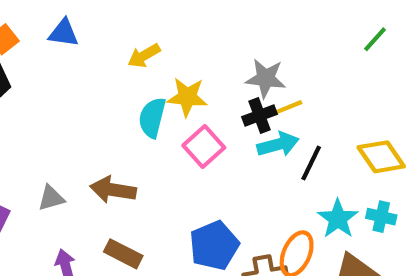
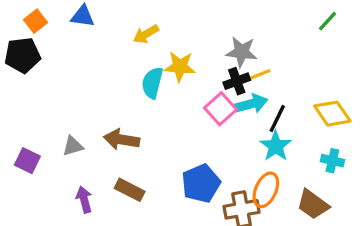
pink square: (204, 146) -> (220, 109), moved
cyan star: (338, 219) -> (276, 146), moved

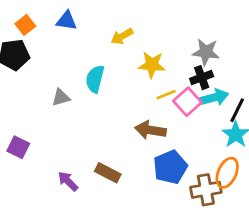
yellow line: (259, 75) -> (166, 95), moved
cyan semicircle: (152, 83) -> (95, 79), moved
brown arrow: (121, 140) -> (150, 130), moved
gray triangle: (73, 146) -> (61, 97), moved
purple arrow: (84, 200) -> (68, 181), turned -30

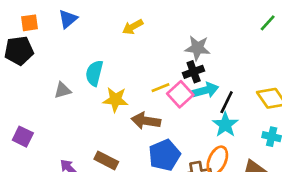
blue triangle: (67, 21) -> (68, 19), turned -48
orange square: (25, 25) -> (29, 23), turned 30
yellow arrow: (122, 36) -> (133, 27), moved
yellow star: (152, 65) -> (115, 100), moved

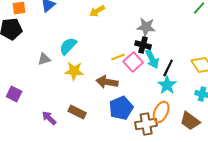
black cross: (194, 72) -> (143, 45), turned 35
cyan semicircle: (94, 73) -> (68, 46), turned 30
cyan arrow: (205, 90) -> (152, 59), turned 78
yellow star: (115, 100) -> (74, 71), moved

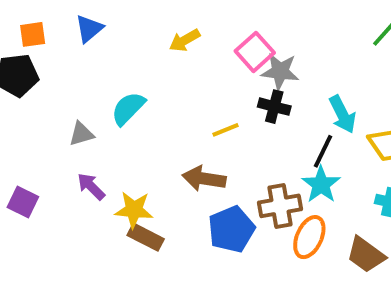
cyan arrow: (152, 59) -> (342, 114), moved
pink square: (133, 62) -> (255, 52), moved
yellow star: (74, 71) -> (134, 210), moved
purple arrow: (49, 118) -> (91, 186), moved
brown cross: (146, 124) -> (280, 206), moved

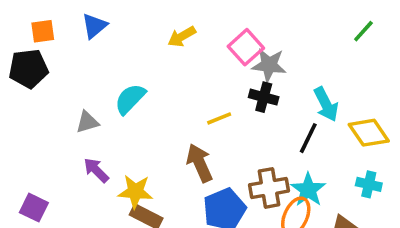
brown arrow: (204, 179) -> (200, 163), turned 57
cyan star: (321, 184) -> (308, 190), moved
purple square: (23, 202) -> (34, 208), moved

